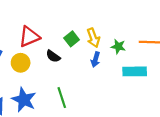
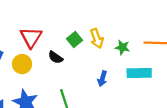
red triangle: (29, 37) -> (31, 37), turned -35
blue arrow: (95, 60) -> (102, 79), moved

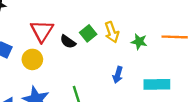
black semicircle: (55, 57) -> (68, 42), moved
cyan rectangle: (139, 73) -> (157, 84), moved

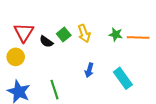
green star: (139, 42) -> (116, 34), moved
cyan rectangle: (157, 84) -> (123, 78), turned 55

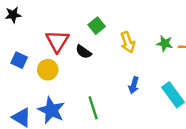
green square: (64, 34) -> (97, 26), moved

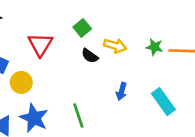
yellow arrow: (128, 42) -> (115, 46), turned -54
black semicircle: (84, 52) -> (90, 56), moved
yellow circle: (48, 70) -> (21, 82), moved

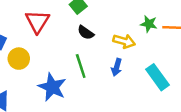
yellow arrow: (115, 46) -> (124, 41), moved
green line: (78, 115) -> (81, 66), moved
blue star: (34, 118) -> (52, 87), moved

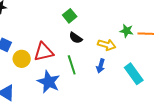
red triangle: (37, 21) -> (44, 52), moved, turned 45

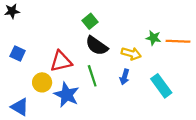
black semicircle: (76, 38) -> (97, 46), size x1.5
yellow circle: (22, 59) -> (42, 82), moved

